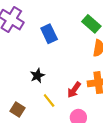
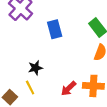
yellow line: (49, 100) -> (30, 88), moved

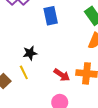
red arrow: (68, 89) -> (62, 75), turned -105

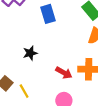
yellow line: (24, 72) -> (24, 91), moved

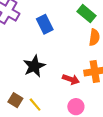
black star: (30, 53) -> (34, 66), size x1.5

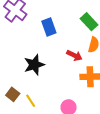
red arrow: (71, 79) -> (74, 55), moved

